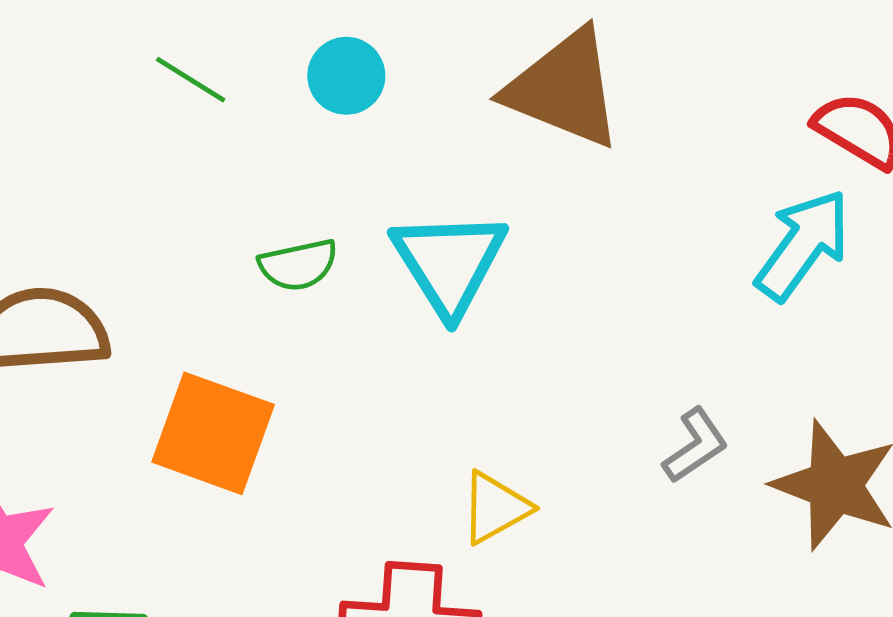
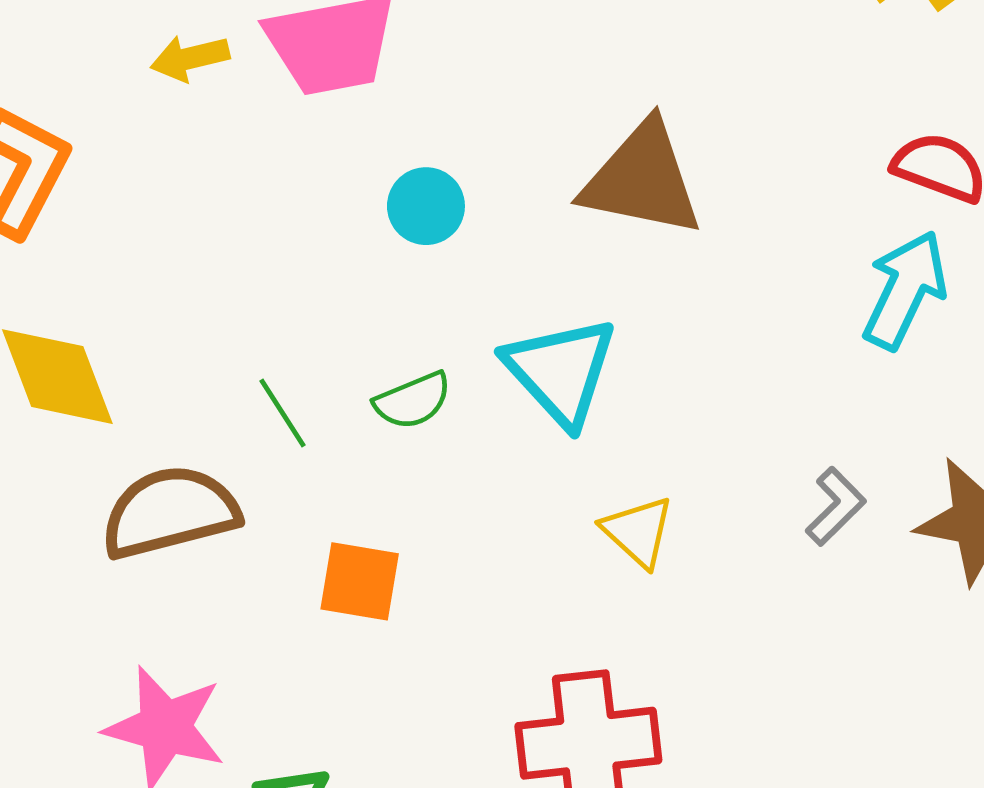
green line: (191, 80) -> (282, 413), moved, turned 36
orange square: (213, 433) -> (360, 581), size x0.7
yellow triangle: (495, 508) -> (638, 532), moved, turned -38

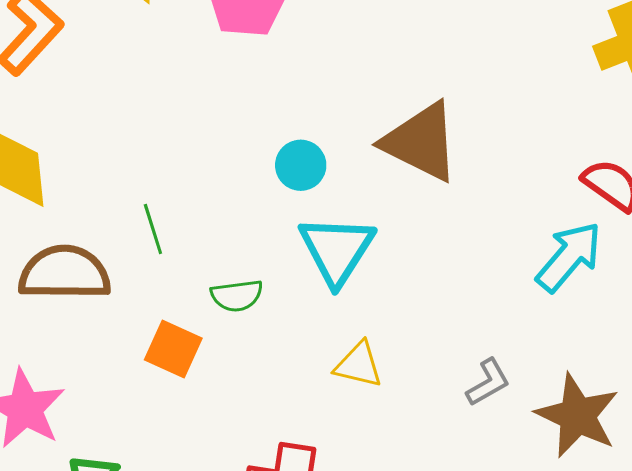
cyan circle: (426, 206) -> (301, 165), moved
green semicircle: (413, 401) -> (237, 296), moved
yellow triangle: (638, 532) -> (358, 365), turned -44

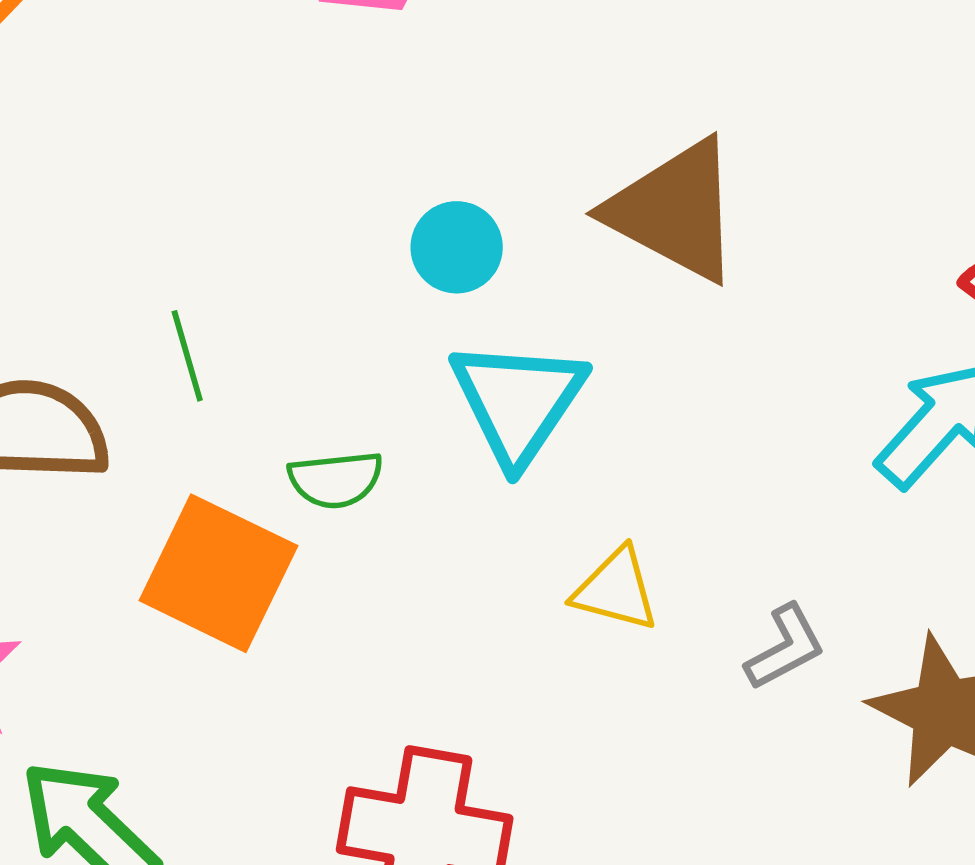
orange square: (173, 349) -> (218, 573), size x1.5
yellow triangle: (358, 365) -> (616, 590), moved

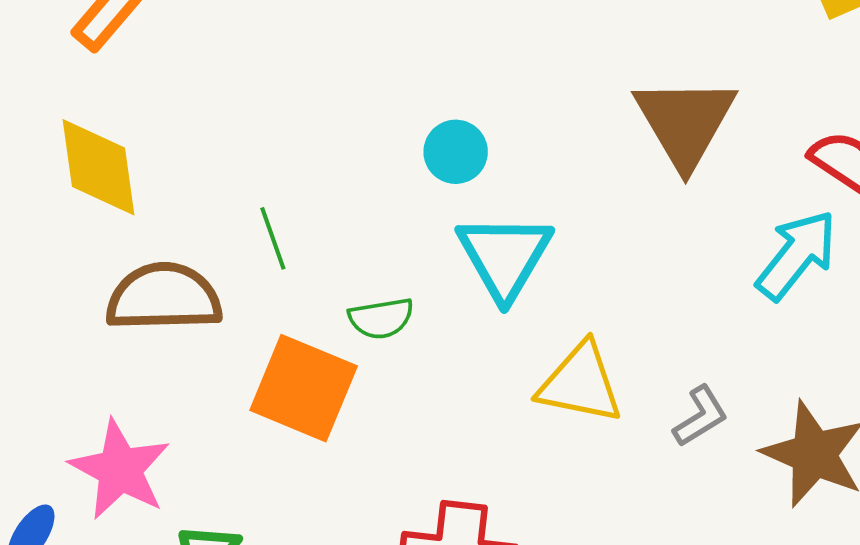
brown triangle: (675, 211) -> (685, 122), moved, turned 35
yellow triangle: (616, 590) -> (580, 383), size x1.4

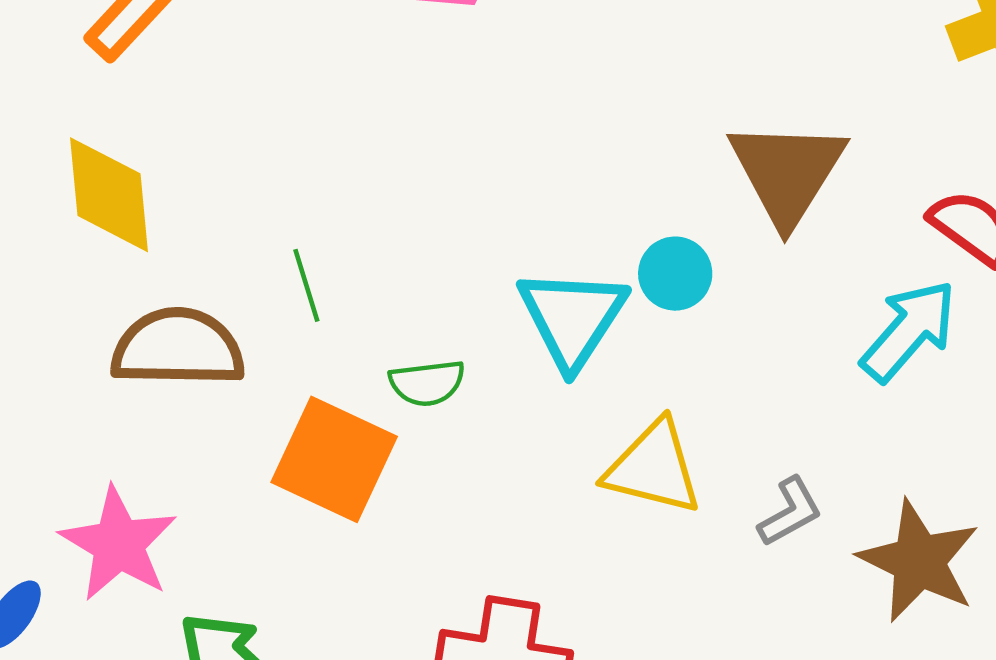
cyan circle: (456, 152) -> (675, 274), moved

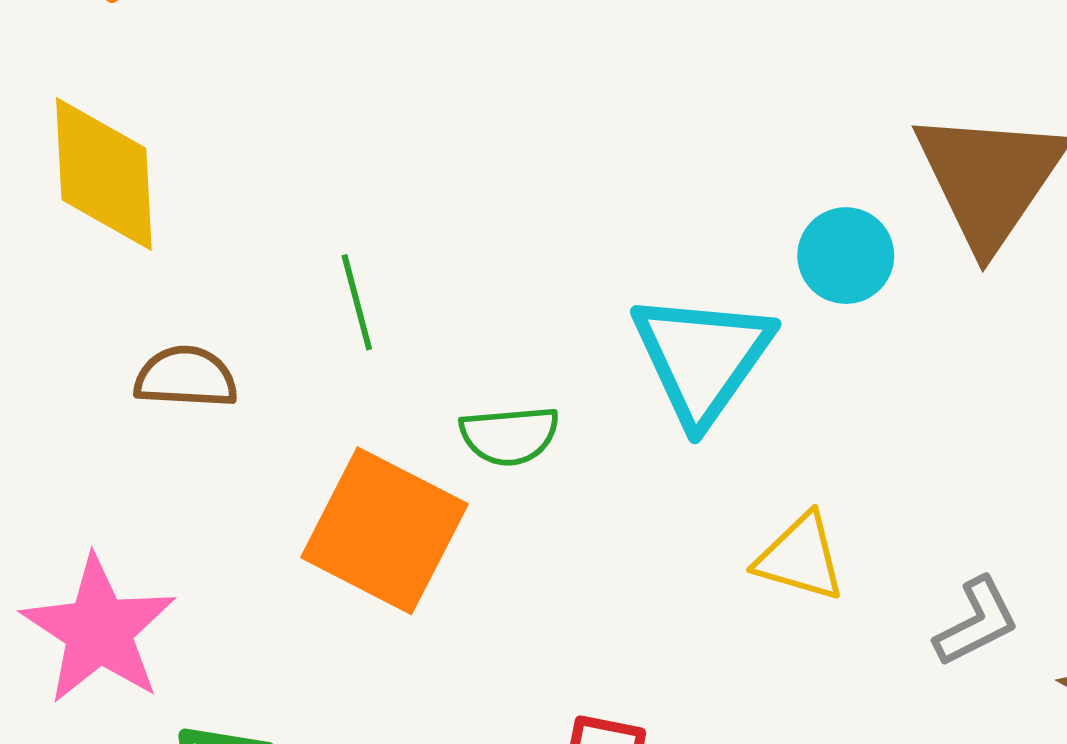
cyan circle: (675, 274) -> (846, 256), moved
brown semicircle: (178, 348) -> (186, 377), size x0.6
yellow triangle: (653, 468) -> (800, 557), size x0.7

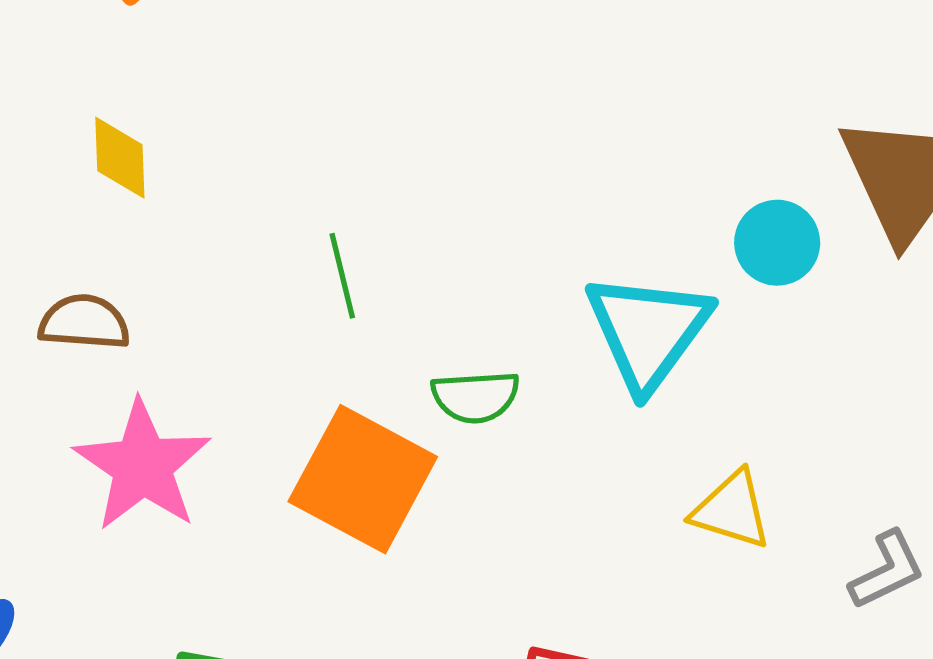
yellow diamond: (104, 174) -> (120, 158), size x0.6
brown semicircle: (186, 377) -> (84, 322), moved
pink star: (99, 630) -> (142, 466), moved

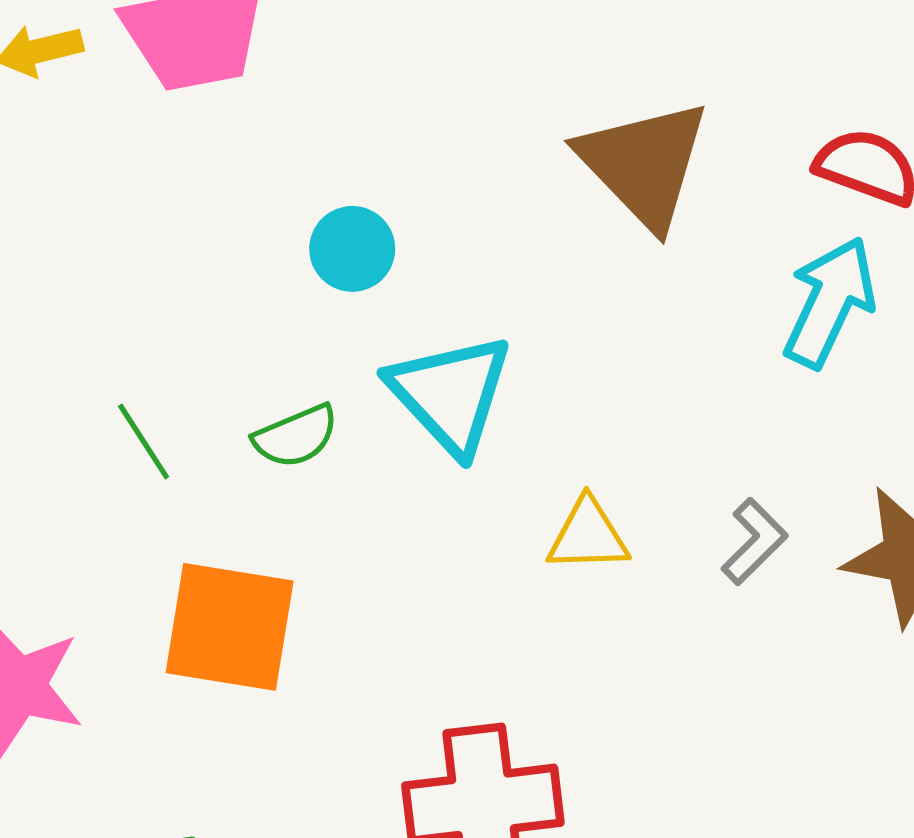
cyan circle: (777, 243) -> (352, 249), moved
green semicircle: (475, 397) -> (296, 436), moved

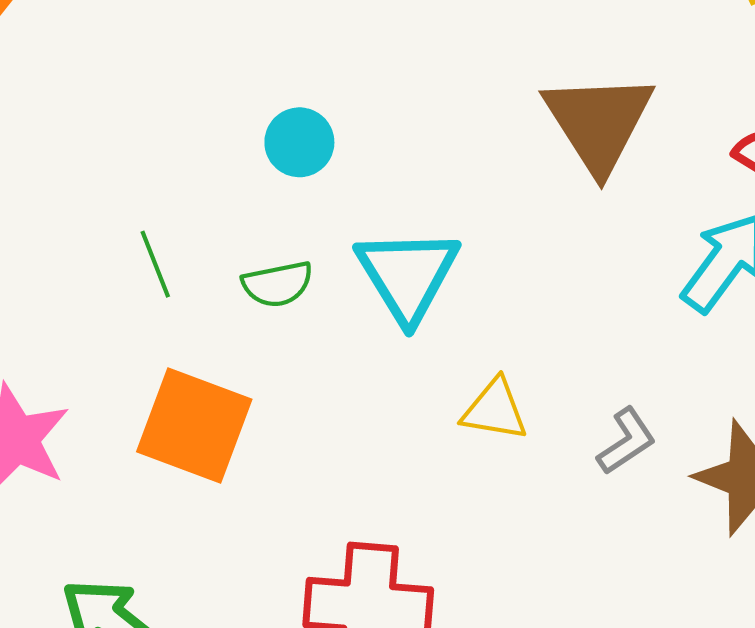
cyan circle: (352, 249) -> (299, 142), moved

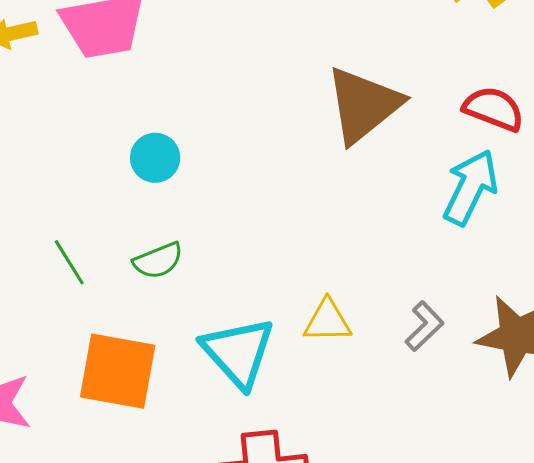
brown triangle: (599, 122) -> (363, 105), turned 34
cyan triangle: (408, 275) -> (238, 352), moved

